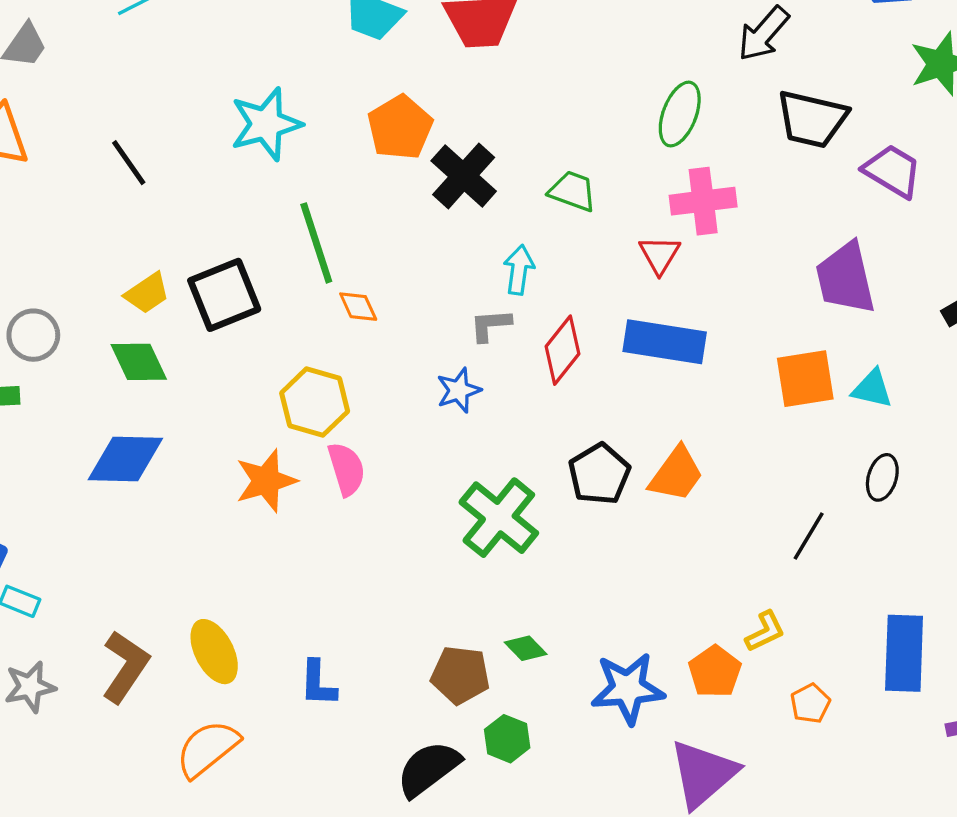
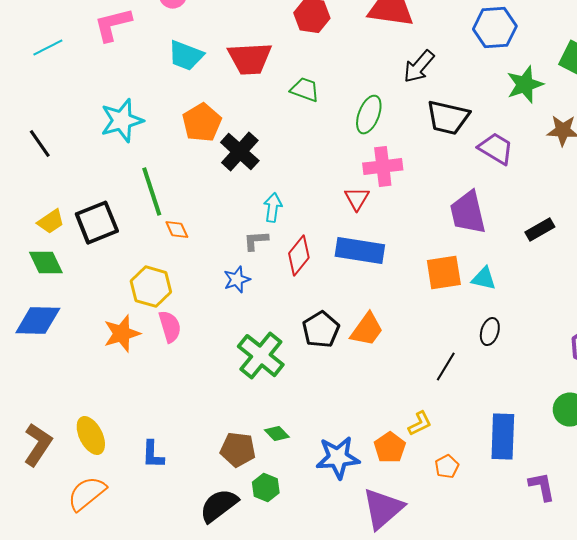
green trapezoid: (573, 191) -> (305, 90), moved

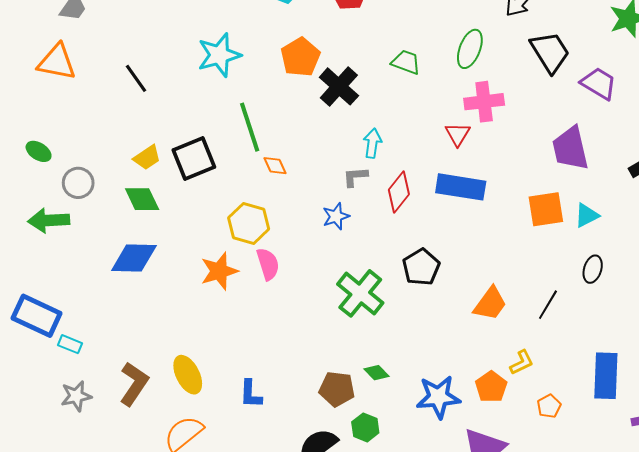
green trapezoid: (305, 90) -> (406, 62), moved
black trapezoid: (448, 118) -> (550, 52), turned -135
cyan triangle: (484, 279) -> (587, 215), turned -40
orange trapezoid: (367, 330) -> (490, 304), moved

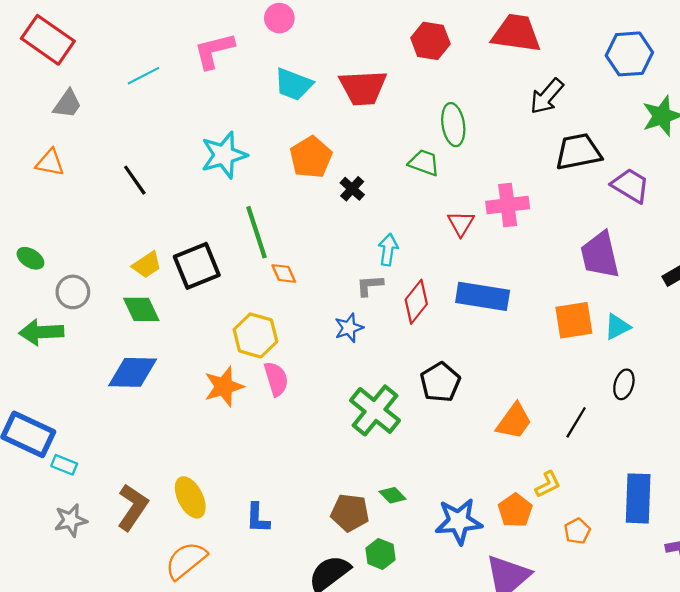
green ellipse: (470, 49) -> (453, 125), moved, turned -30
black trapezoid: (550, 52) -> (578, 152), turned -69
orange triangle: (57, 62) -> (50, 163), size x0.7
black cross: (339, 86) -> (352, 189), size x0.6
red triangle: (458, 134) -> (461, 223), moved

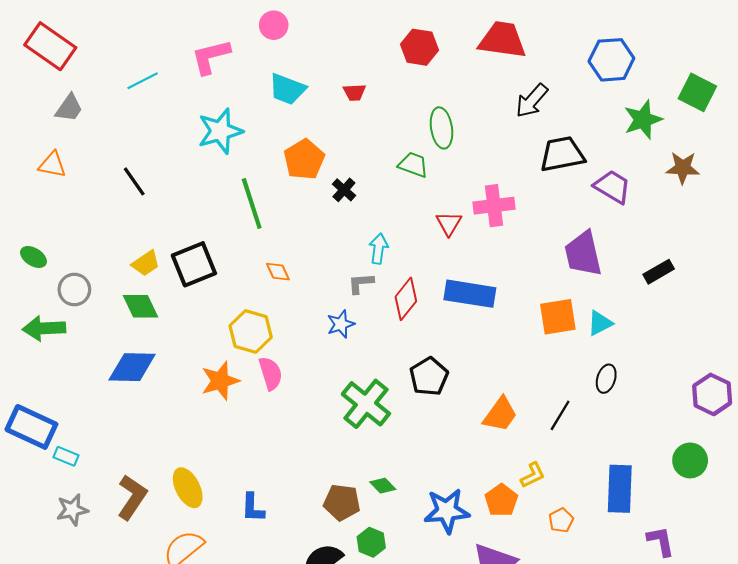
red trapezoid: (363, 88) -> (354, 92), size x0.5
cyan star: (224, 155) -> (220, 131), moved
green line: (257, 232) -> (252, 203), moved

